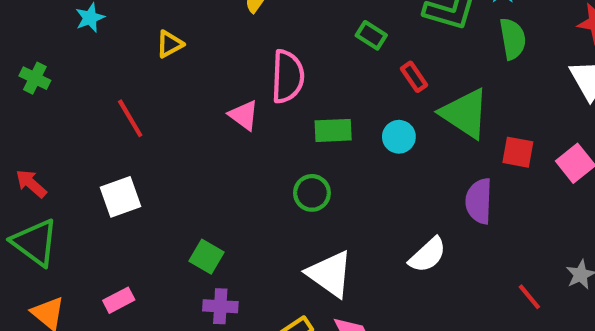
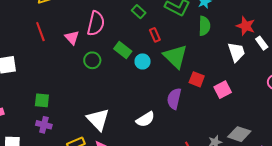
red line: (130, 118) -> (40, 32), moved
green rectangle: (333, 130) -> (123, 50), moved, turned 30
green circle: (312, 193) -> (92, 60), moved
green square: (207, 257) -> (42, 100), turned -35

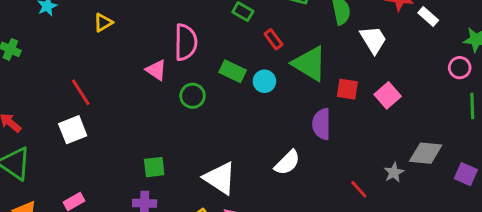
red line: (40, 32) -> (81, 92), moved
white trapezoid: (236, 52) -> (373, 40), moved
green square: (42, 100) -> (154, 167), moved

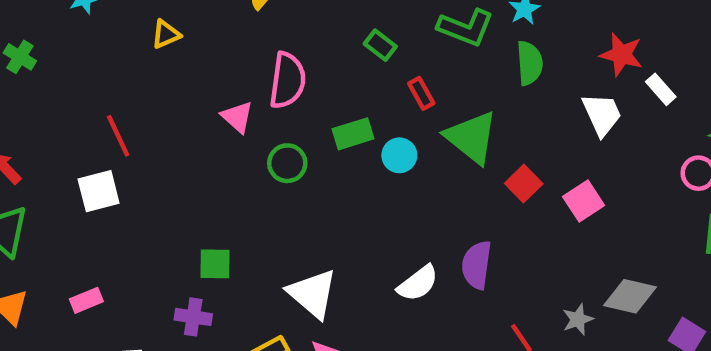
white trapezoid: (373, 40) -> (602, 114), moved
green rectangle: (233, 71) -> (353, 134), turned -50
red square: (347, 89) -> (524, 184), turned 30
purple semicircle: (322, 124) -> (477, 265), moved

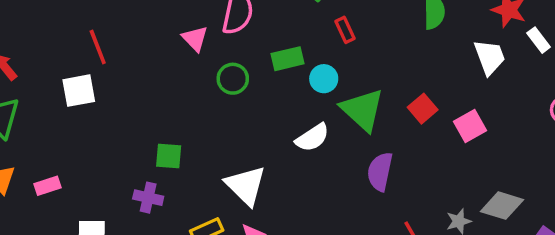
green triangle: (471, 137) -> (362, 110), moved
white semicircle: (418, 283) -> (312, 138), moved
pink rectangle: (86, 300) -> (47, 186), moved

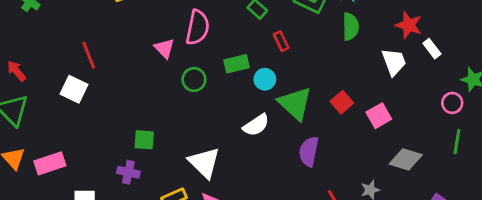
white square: (79, 91) -> (74, 89), turned 36
pink rectangle: (47, 186) -> (50, 163), size x1.5
gray diamond: (502, 206) -> (406, 159), moved

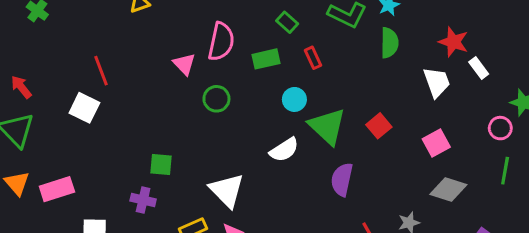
green rectangle: (237, 64) -> (266, 59), moved
pink square: (379, 116) -> (436, 143), moved

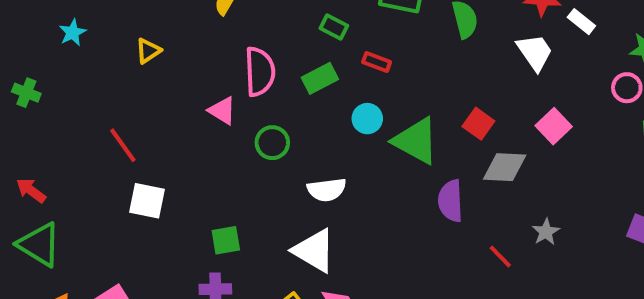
red rectangle: (313, 58) -> (377, 62), turned -30
white square: (84, 108) -> (147, 201), moved
white semicircle: (284, 150) -> (327, 190), moved, turned 40
gray diamond: (448, 189) -> (505, 167), moved

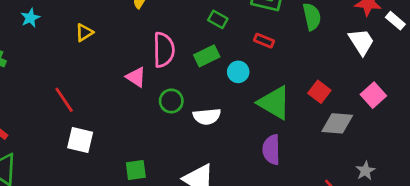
red rectangle: (377, 62) -> (264, 41), moved
cyan circle: (367, 119) -> (238, 72), moved
white semicircle: (327, 190) -> (207, 116), moved
purple semicircle: (451, 201) -> (271, 150), moved

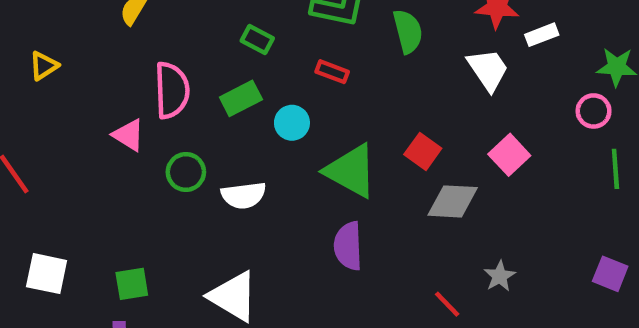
white rectangle: (395, 21) -> (542, 35), turned -60
white square: (80, 140) -> (47, 274), moved

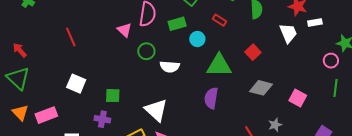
red square: (423, 151) -> (253, 52), moved
pink square: (509, 155) -> (298, 98), moved, turned -30
green triangle: (351, 171) -> (219, 65), turned -40

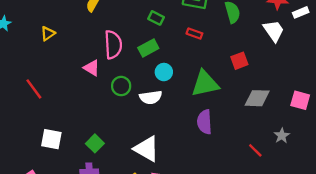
cyan circle: (197, 39) -> (164, 72), moved
red square: (253, 52) -> (239, 61), turned 35
green square: (113, 96) -> (95, 143), turned -35

